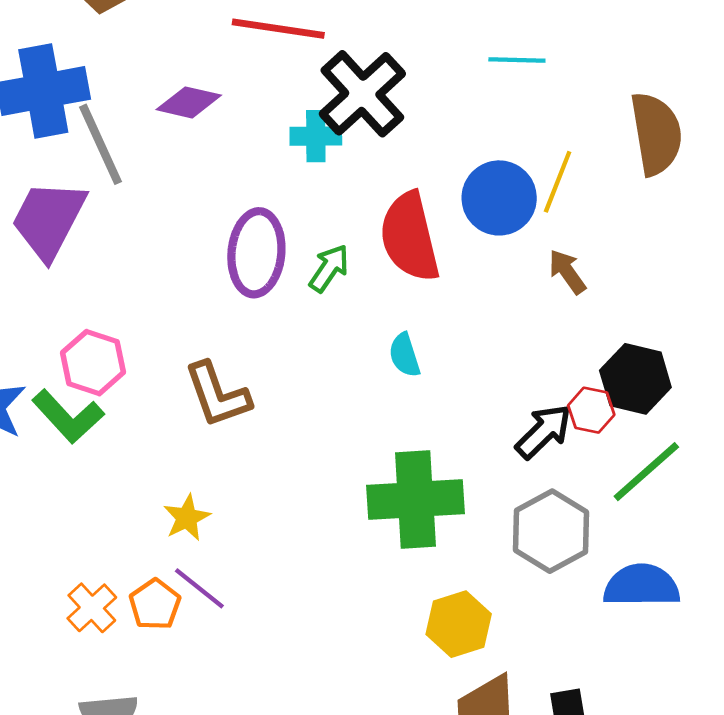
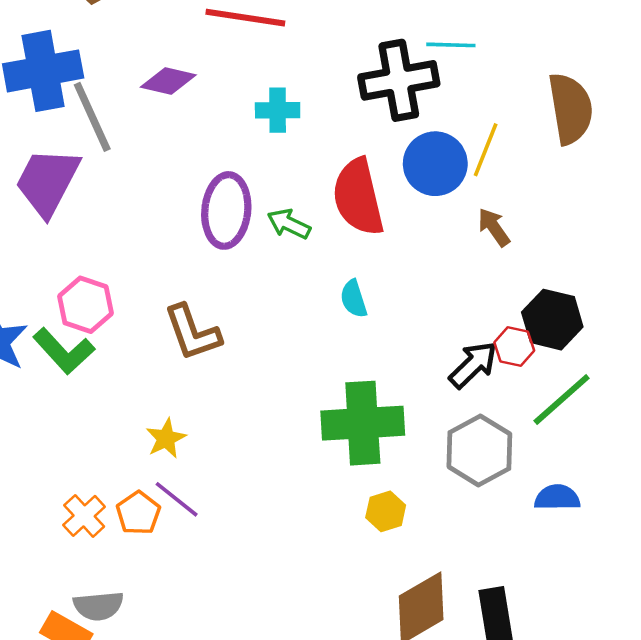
black cross: (362, 94) -> (399, 80), moved, turned 32
green arrow: (329, 268) -> (289, 224), turned -99
blue semicircle: (641, 586) -> (557, 498), size x0.7
yellow hexagon: (459, 624) -> (386, 511), moved, size x0.7

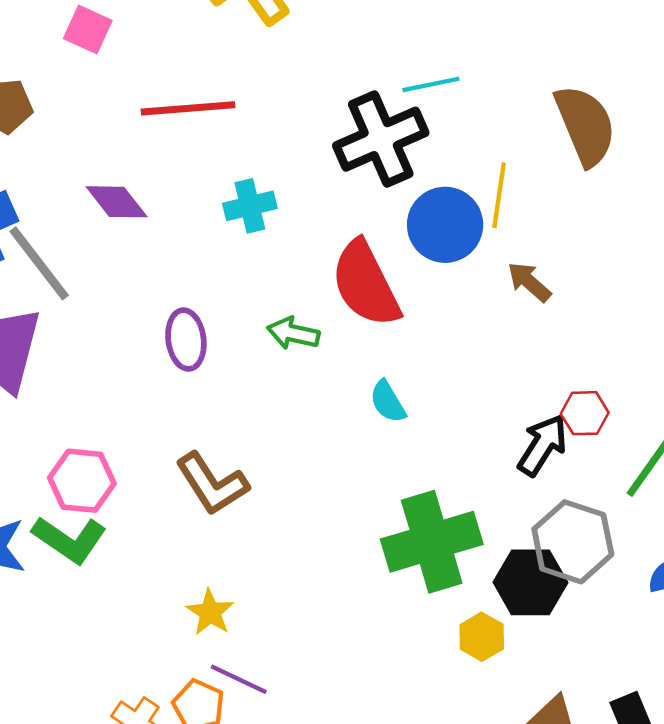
purple diamond: (168, 81) -> (117, 202), turned 52
purple ellipse: (226, 210) -> (186, 340), moved, size x0.7
black hexagon: (552, 320) -> (530, 582), moved

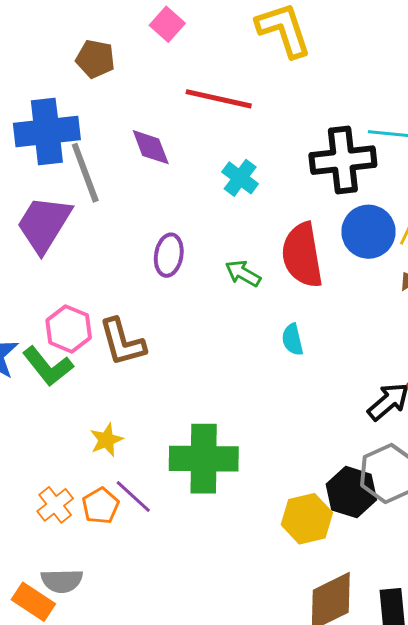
cyan cross: (250, 206) -> (240, 178), turned 33
brown L-shape: (212, 484) -> (122, 342), moved
green cross: (432, 542) -> (204, 459), moved
yellow star: (210, 612) -> (106, 440), moved
yellow hexagon: (482, 637) -> (307, 519), size x1.5

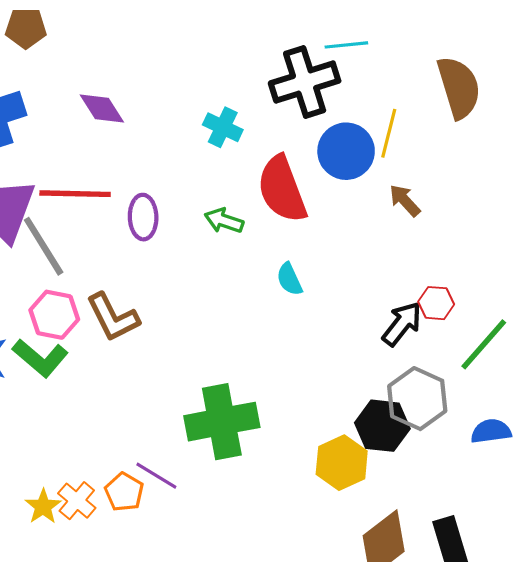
red line: (219, 99) -> (75, 194), moved
gray line: (85, 173) -> (44, 246), moved
cyan cross: (240, 178) -> (223, 127), moved
yellow star: (106, 440) -> (43, 506), moved

